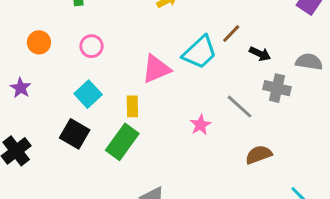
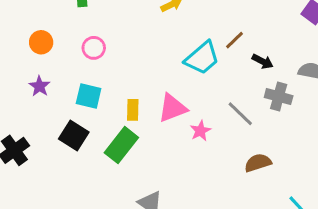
pink triangle: (156, 69) -> (172, 108), moved
purple star: (21, 88) -> (39, 86), moved
cyan square: (88, 94) -> (89, 96), turned -36

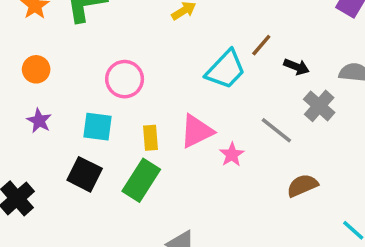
pink circle: (94, 48) -> (125, 79), moved, size x1.4
gray cross: (279, 97) -> (319, 106), turned 32

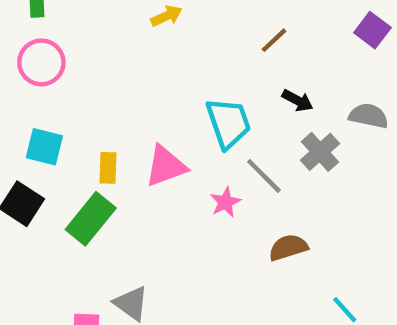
brown line: (261, 45) -> (274, 40), moved
cyan trapezoid: (226, 70) -> (228, 123), moved, turned -69
pink circle: (125, 79) -> (41, 62), moved
pink star: (232, 155) -> (225, 202), moved

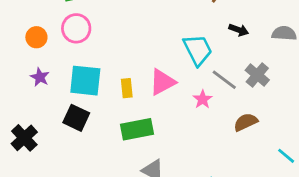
cyan square: (44, 147) -> (85, 81), size x1.4
gray cross: (320, 152) -> (257, 75), moved
green rectangle: (91, 219) -> (137, 129), moved, turned 48

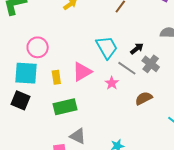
pink circle: (76, 28) -> (38, 47), moved
black arrow: (239, 30) -> (137, 49), moved, turned -56

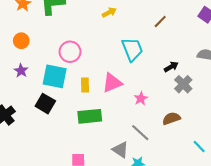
cyan trapezoid: (107, 47) -> (132, 49), moved
gray line: (127, 68) -> (140, 133), moved
gray triangle: (78, 136) -> (120, 150), moved

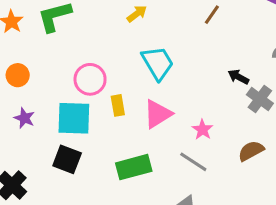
cyan trapezoid: (132, 49) -> (158, 63), moved
black arrow: (171, 67) -> (238, 77), turned -112
yellow rectangle: (85, 85) -> (118, 105), moved
gray line: (140, 133) -> (193, 162), moved

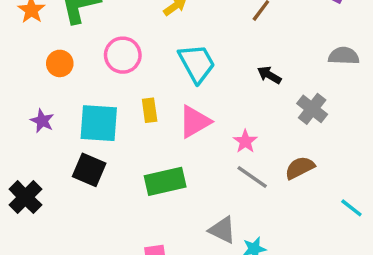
orange circle: (18, 75) -> (60, 63), moved
black arrow: (238, 77) -> (269, 75), moved
pink circle: (90, 79) -> (123, 55), moved
gray line: (193, 162) -> (252, 177), moved

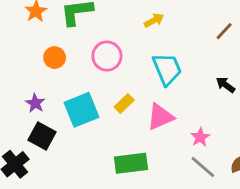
yellow rectangle: (150, 110) -> (124, 104), turned 48
cyan square: (99, 123) -> (82, 110), turned -32
black square: (89, 170) -> (42, 136), moved

